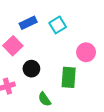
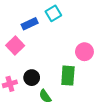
cyan square: (58, 25) -> (53, 13), moved
black circle: (31, 69) -> (32, 78), moved

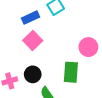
pink square: (15, 46) -> (33, 40), moved

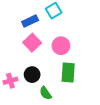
pink circle: (88, 47) -> (61, 46), moved

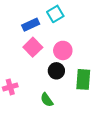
green rectangle: (68, 73) -> (83, 79), moved
black circle: (32, 75) -> (56, 71), moved

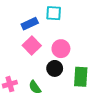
cyan square: (55, 14) -> (54, 13), turned 35
green semicircle: (47, 100) -> (35, 87), moved

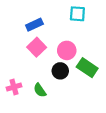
cyan square: (54, 13) -> (77, 14), moved
green rectangle: (81, 77) -> (87, 68), moved, turned -60

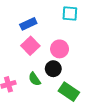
green rectangle: (87, 68) -> (69, 92), moved
green semicircle: (40, 90) -> (35, 79), moved

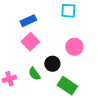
pink circle: (60, 49) -> (74, 47), moved

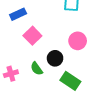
blue rectangle: (28, 21) -> (18, 14), moved

